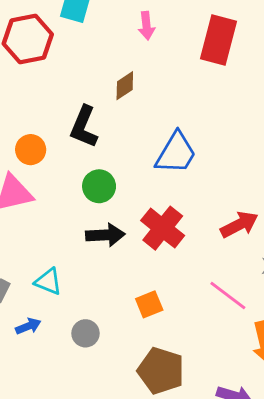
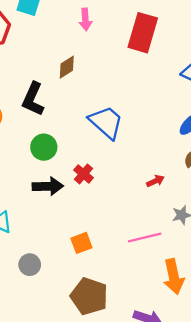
blue trapezoid: (176, 153) -> (106, 122), turned -81
red arrow: (239, 225) -> (155, 181), size x0.6
red cross: (163, 228) -> (84, 174), moved, size x0.6
pink line: (228, 295) -> (145, 238), turned -52

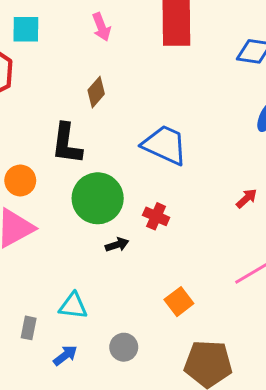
green circle: (44, 147) -> (98, 198), size x1.5
black arrow: (48, 186) -> (117, 245), size x0.6

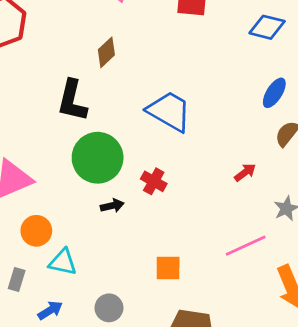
orange circle: (20, 180) -> (36, 231), moved
orange square: (179, 302) -> (168, 268), turned 32

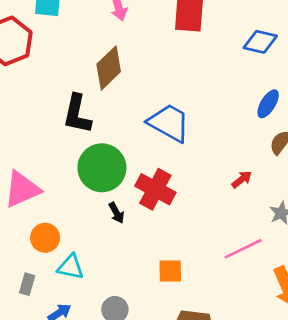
brown diamond: (106, 52) -> (109, 68), size x1.5
red cross: (154, 181) -> (155, 189), size x1.6
black arrow: (112, 206) -> (116, 213), turned 75

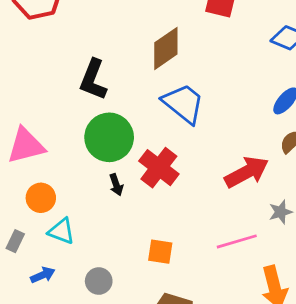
brown diamond: (109, 68) -> (166, 48), moved
red arrow: (242, 179) -> (247, 172), size x2.0

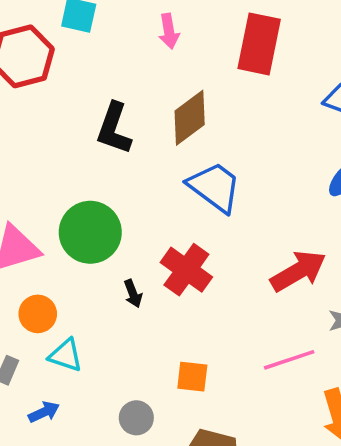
black L-shape: (93, 80) -> (114, 128), moved
green circle: (109, 137) -> (90, 232), moved
gray circle: (99, 281) -> (136, 418), moved

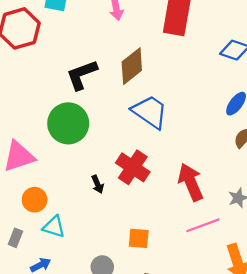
black L-shape: (114, 128) -> (82, 75), turned 52
green circle: (90, 232) -> (68, 123), moved
red arrow: (298, 271) -> (191, 182), moved, turned -81

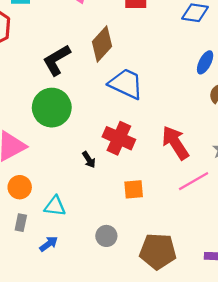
orange circle: (35, 200) -> (20, 187), moved
orange square: (139, 238) -> (134, 189), moved

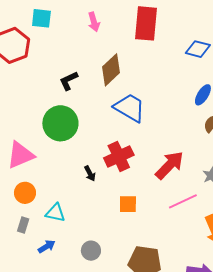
black L-shape: (57, 60) -> (69, 81), size x0.7
red cross: (119, 138) -> (119, 157), turned 36
red arrow: (175, 143) -> (169, 165), turned 72
gray circle: (106, 236) -> (91, 251), moved

